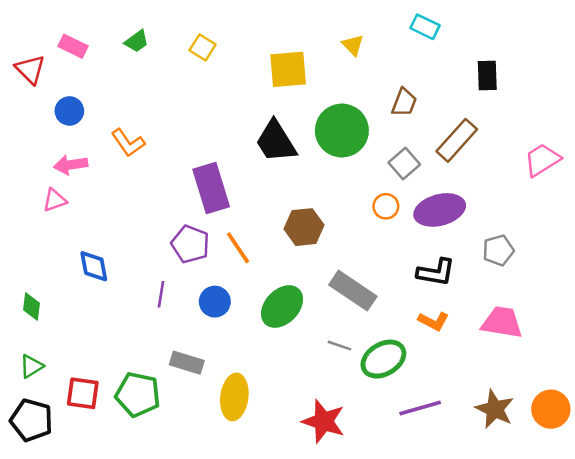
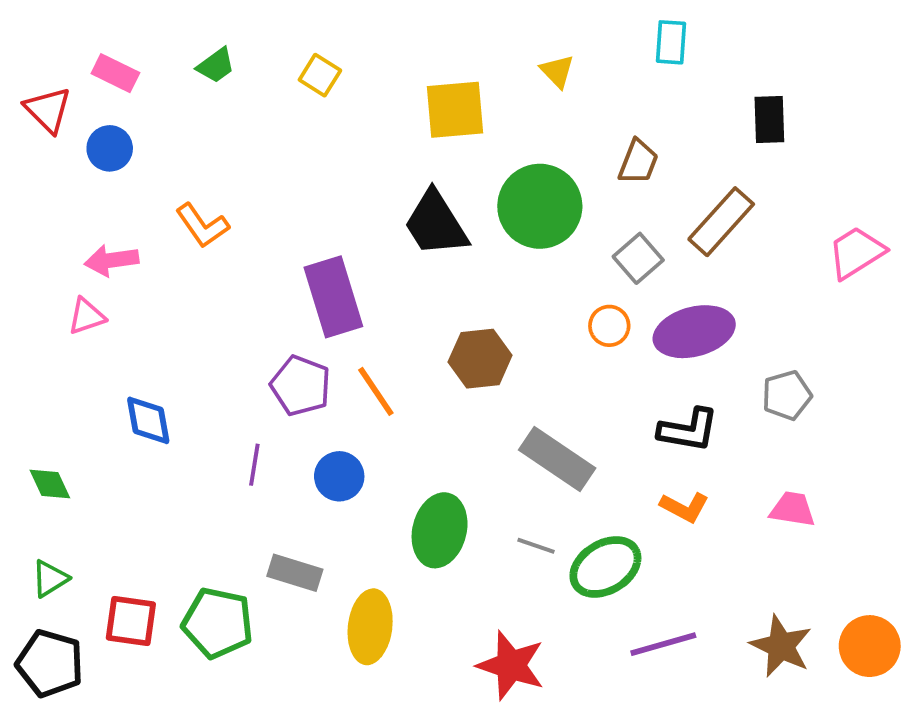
cyan rectangle: (425, 27) -> (671, 42), turned 68
blue circle: (69, 111) -> (110, 148), moved
green diamond: (31, 306) -> (50, 484), turned -32
green ellipse: (282, 306) -> (440, 530), moved, turned -30
pink trapezoid: (502, 322) -> (793, 509), size x0.7

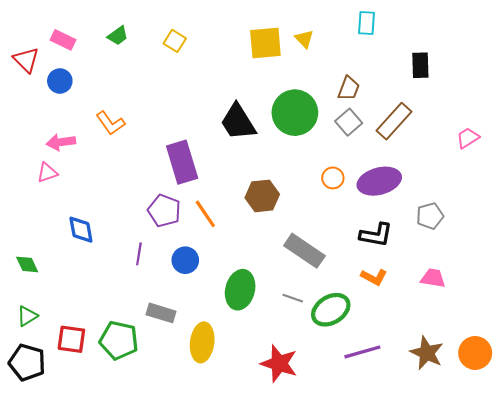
yellow square: (455, 110) -> (265, 43), moved
pink trapezoid: (856, 253) -> (468, 138), size x0.7
gray square: (638, 258) -> (349, 122), moved

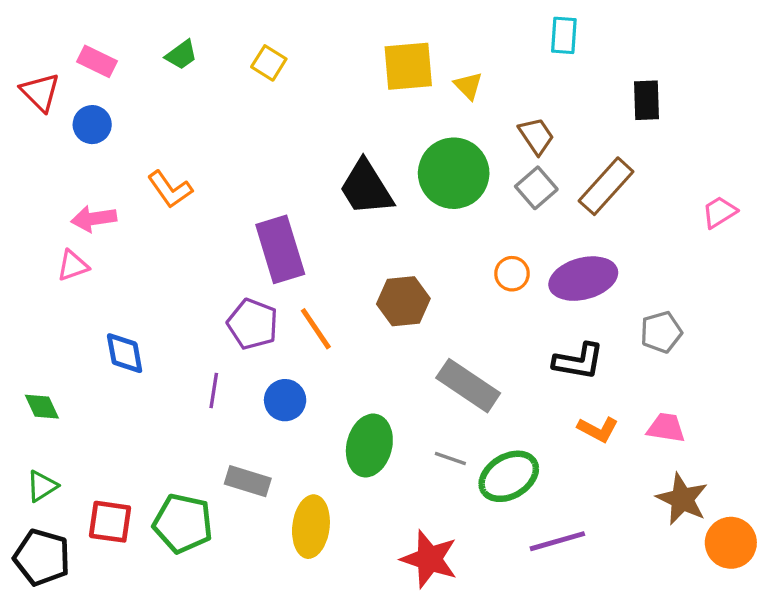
yellow triangle: (304, 39) -> (468, 86), moved
brown trapezoid: (349, 88) -> (536, 136), turned -55
orange L-shape: (374, 277) -> (598, 429), moved
brown star: (427, 353) -> (682, 499), moved

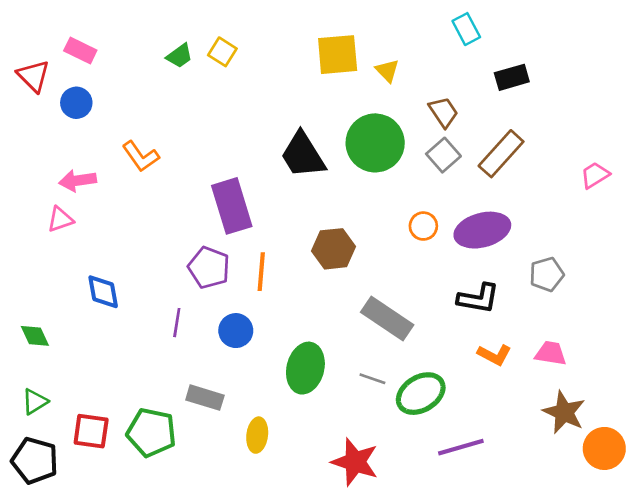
cyan rectangle: (564, 35) -> (466, 29), turned -32
green trapezoid: (181, 55) -> (179, 56), moved
black rectangle: (647, 100) -> (512, 77), moved, turned 76
orange line: (316, 329) -> (261, 272), turned 39
yellow ellipse: (311, 527) -> (257, 435), size x0.7

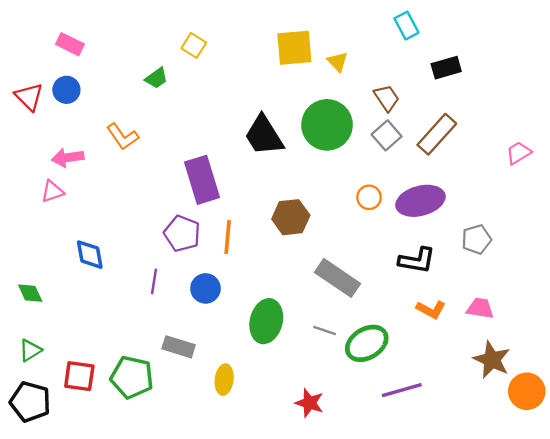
green trapezoid: (179, 56) -> (156, 78), moved
red triangle: (33, 76) -> (29, 97), moved
red star: (355, 462) -> (309, 403), size x0.7

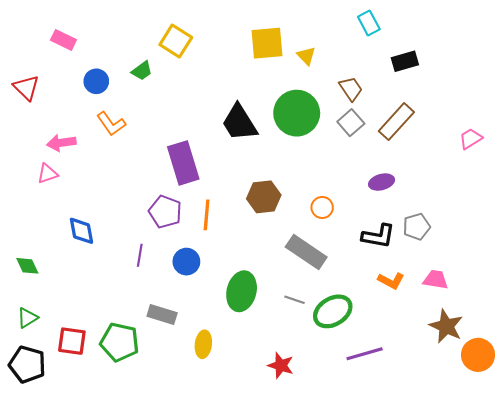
yellow square: (194, 45) -> (176, 41), size x1.4
blue circle: (66, 90) -> (96, 81), moved
orange circle: (369, 197) -> (322, 207), moved
purple ellipse: (420, 201) -> (382, 182), size x0.6
gray pentagon: (477, 239) -> (417, 227), moved

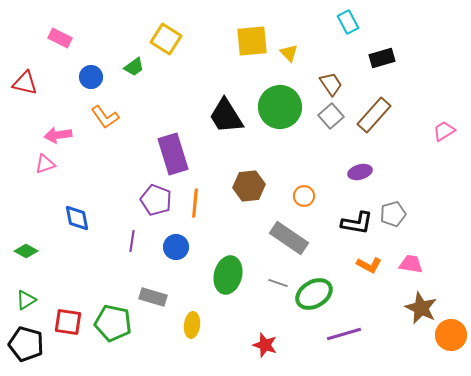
red triangle: (26, 88) -> (25, 83), turned -32
green diamond: (27, 266) -> (26, 251), turned -35

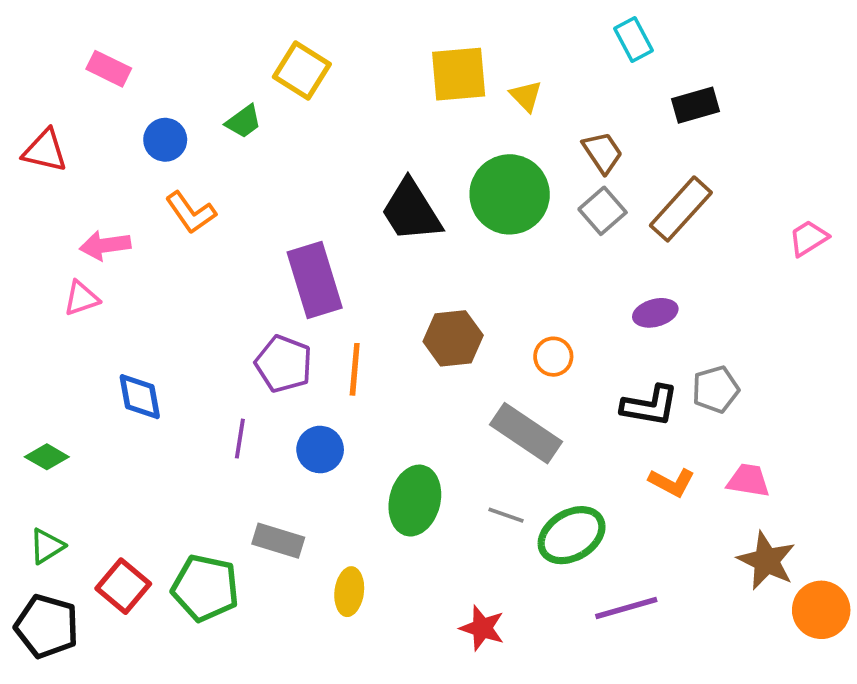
red square: (68, 322) -> (123, 586), turned 32

